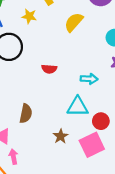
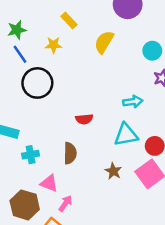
red semicircle: (49, 69) -> (84, 119), moved
pink arrow: (13, 157) -> (65, 203), turned 56

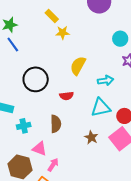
yellow semicircle: (104, 42) -> (78, 66), moved
yellow star: (53, 45) -> (63, 33), moved
black circle: (37, 83) -> (36, 79), moved

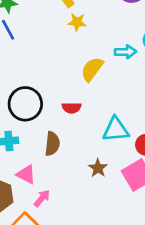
black circle: (36, 79) -> (25, 104), moved
cyan arrow: (106, 80) -> (125, 52), moved

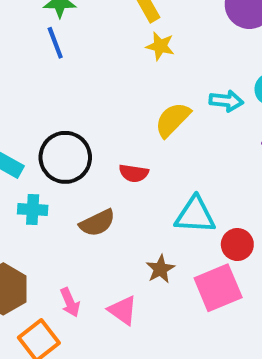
brown semicircle: (52, 144) -> (97, 223), turned 50
pink triangle: (26, 174) -> (123, 310), moved
pink arrow: (42, 198) -> (70, 302), turned 108

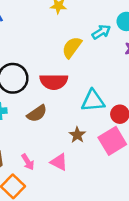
cyan arrow: (226, 101) -> (101, 32), turned -30
red semicircle: (134, 173) -> (54, 82), size x1.6

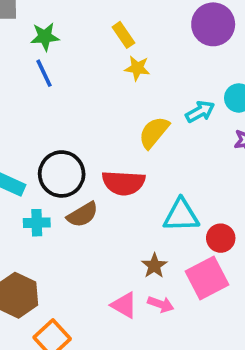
brown semicircle: (37, 113) -> (83, 215), moved
pink arrow: (28, 162) -> (161, 304), moved, turned -42

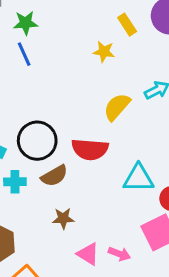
yellow rectangle: (123, 35) -> (127, 25), moved
brown star: (154, 266) -> (63, 218), moved, turned 30

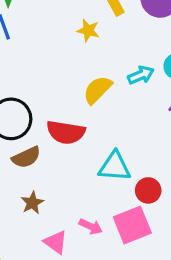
brown star: (63, 218) -> (32, 203), turned -30
pink arrow: (119, 254) -> (91, 227), moved

